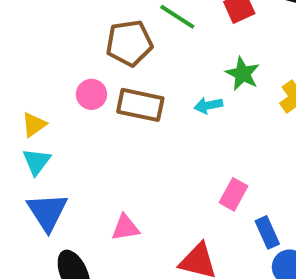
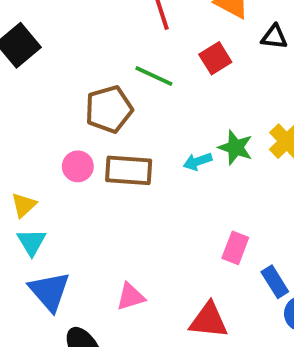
green star: (243, 74) -> (235, 147), moved

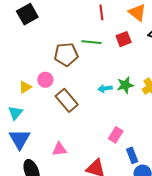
green line: (154, 76) -> (91, 42), turned -30
green star: (235, 147) -> (125, 85), turned 30
brown rectangle: (129, 170) -> (67, 100), moved, turned 35
yellow triangle: (24, 205) -> (25, 87), moved

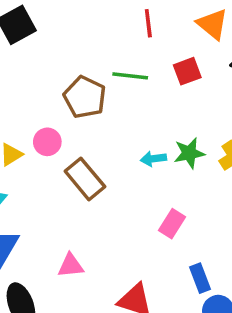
brown pentagon: (66, 54) -> (85, 97), turned 30
pink rectangle: (116, 135) -> (172, 224), moved

